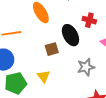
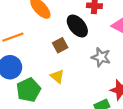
gray star: (86, 67) -> (101, 57), turned -30

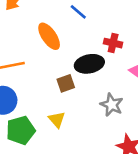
black ellipse: (77, 26) -> (89, 64), turned -70

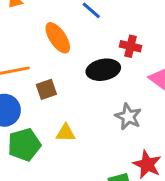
brown square: (66, 83) -> (46, 89), moved
yellow triangle: (57, 120) -> (66, 133), turned -48

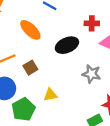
red cross: (131, 46) -> (92, 23), moved

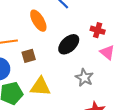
black ellipse: (67, 45) -> (69, 44), turned -35
yellow triangle: (50, 95) -> (40, 87), size x1.5

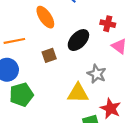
brown square: (29, 56) -> (49, 55), moved
yellow triangle: (40, 87) -> (78, 93), moved

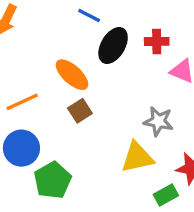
orange ellipse: (45, 17) -> (72, 75), moved
black ellipse: (78, 40) -> (113, 45), moved

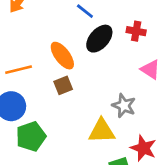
red cross: (157, 41) -> (136, 31), moved

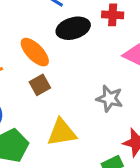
black ellipse: (99, 39) -> (73, 28), turned 40
yellow triangle: (102, 131) -> (62, 133), moved

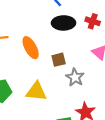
orange ellipse: (35, 52) -> (31, 48), moved
brown square: (40, 85) -> (59, 60), moved

